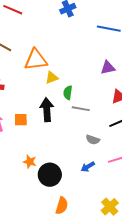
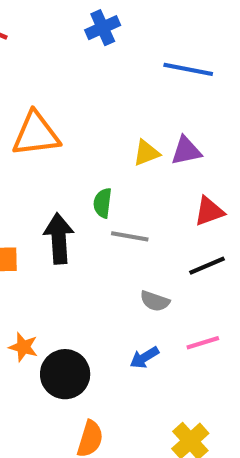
yellow triangle: (52, 78) -> (146, 153), moved

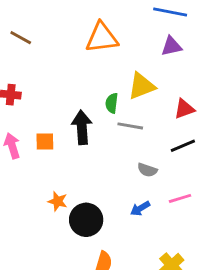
orange triangle: (36, 134) -> (102, 38), moved
purple triangle: (186, 151) -> (171, 46), moved
yellow triangle: (146, 153) -> (142, 86), moved, size x1.5

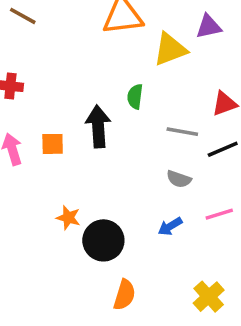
yellow triangle: (142, 86) -> (170, 49), moved
gray line: (130, 126) -> (182, 132), moved

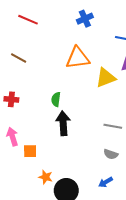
green semicircle: (135, 97) -> (56, 99), moved
orange square: (53, 144) -> (30, 151), moved

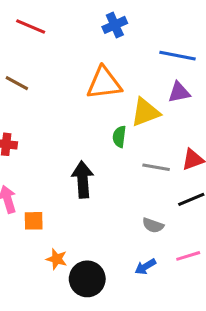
green semicircle: (56, 99) -> (119, 137), moved
gray line: (113, 126) -> (156, 167), moved

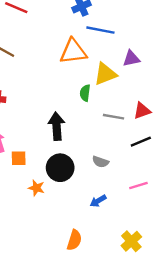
blue line: (177, 56) -> (100, 30), moved
gray semicircle: (153, 225) -> (100, 162), moved
blue arrow: (145, 267) -> (98, 201), moved
black circle: (87, 279) -> (60, 168), moved

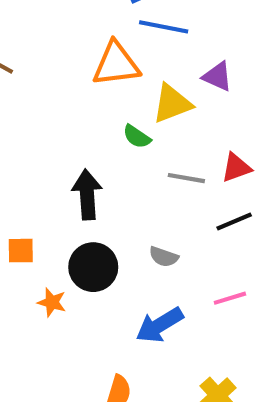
purple triangle: (131, 59) -> (218, 77), turned 36
green semicircle: (85, 93) -> (137, 137), turned -63
blue arrow: (98, 201) -> (160, 325), size x1.6

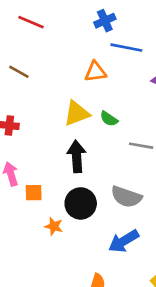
orange triangle: (116, 64) -> (95, 72), size x0.7
yellow triangle: (172, 103) -> (77, 113), moved
gray semicircle: (164, 257) -> (126, 197), size x1.6

